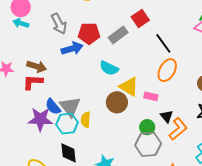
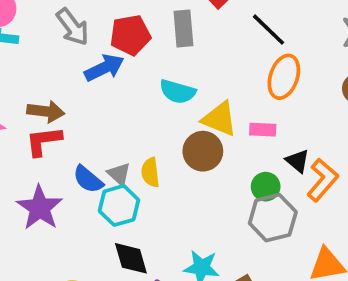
gray rectangle: (118, 35) -> (183, 28), turned -48
gray triangle: (70, 107) -> (119, 174), size x0.6
purple star: (40, 119) -> (40, 208), moved, turned -30
yellow semicircle: (86, 120) -> (150, 172), moved

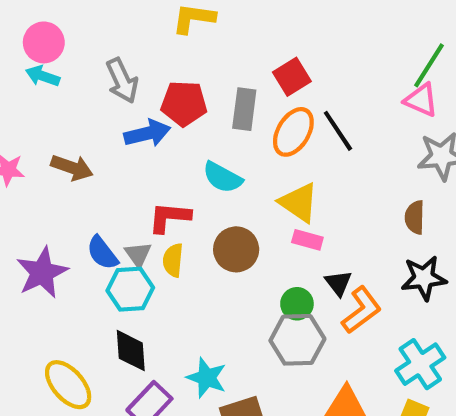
orange ellipse: (284, 77) -> (293, 132), moved
yellow triangle: (220, 119) -> (299, 203), moved
red L-shape: (44, 141) -> (169, 217), moved

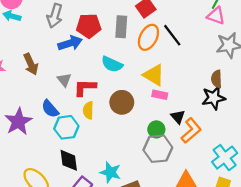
gray arrow: (122, 81) -> (55, 16), turned 45
brown arrow: (72, 168) -> (31, 64), turned 50
gray triangle: (138, 254) -> (64, 80), moved
black star: (424, 278) -> (214, 98), moved

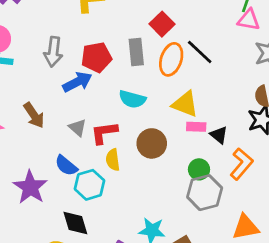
black triangle: (178, 117) -> (219, 135), moved
black diamond: (69, 160) -> (75, 223), moved

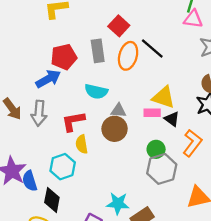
gray arrow: (53, 52) -> (39, 113), moved
yellow triangle: (185, 104) -> (164, 97), moved
gray triangle: (78, 128) -> (118, 110), moved, turned -35
blue semicircle: (66, 166) -> (30, 181), moved, turned 36
black diamond: (75, 223) -> (52, 200), turned 30

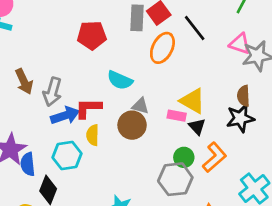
pink triangle: (193, 19) -> (240, 44), moved
black line: (152, 48) -> (195, 28), moved
gray rectangle: (98, 51) -> (137, 18), moved
blue arrow: (48, 79) -> (65, 115), moved
green circle: (156, 149) -> (184, 157), moved

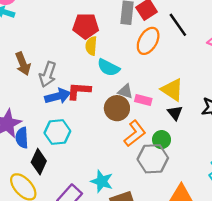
pink rectangle: (177, 116) -> (143, 100), moved
yellow semicircle: (93, 135) -> (91, 46), moved
orange L-shape: (214, 157) -> (135, 133), moved

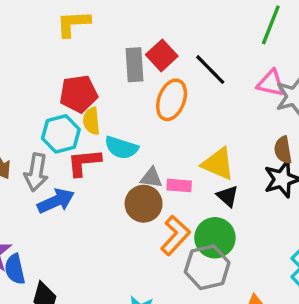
red L-shape: (79, 91) -> (84, 162), moved
cyan hexagon: (57, 132) -> (61, 134), moved
green circle: (162, 140) -> (215, 238), size x1.5

